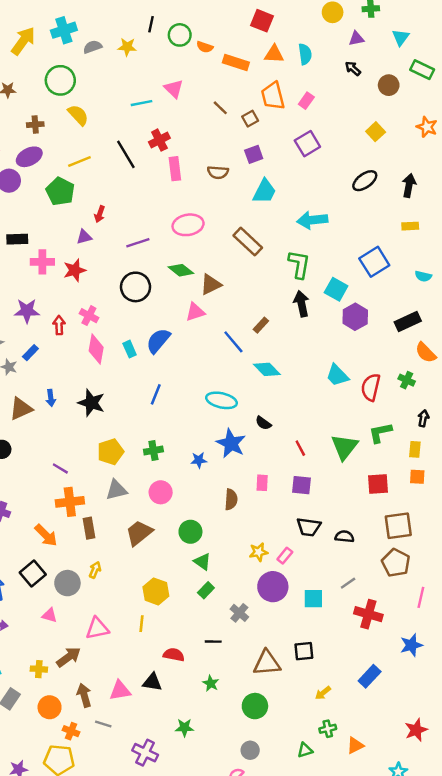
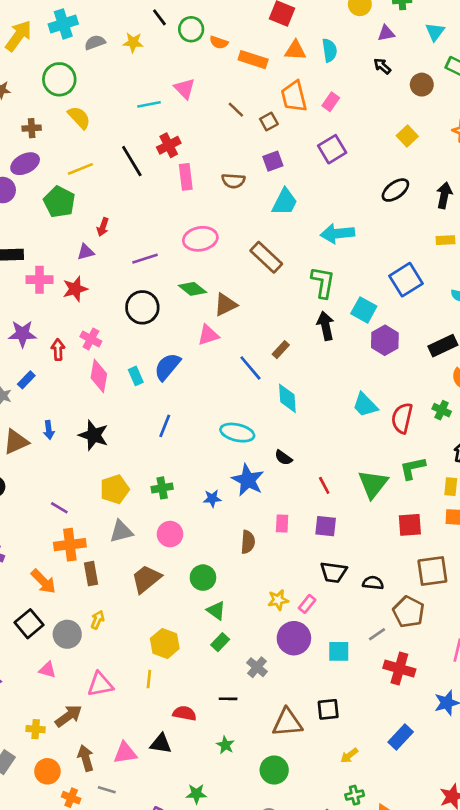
black line: (151, 24) -> (159, 17), turned -49
cyan diamond: (267, 369) -> (287, 398), turned 40
brown pentagon: (396, 563) -> (409, 612), moved

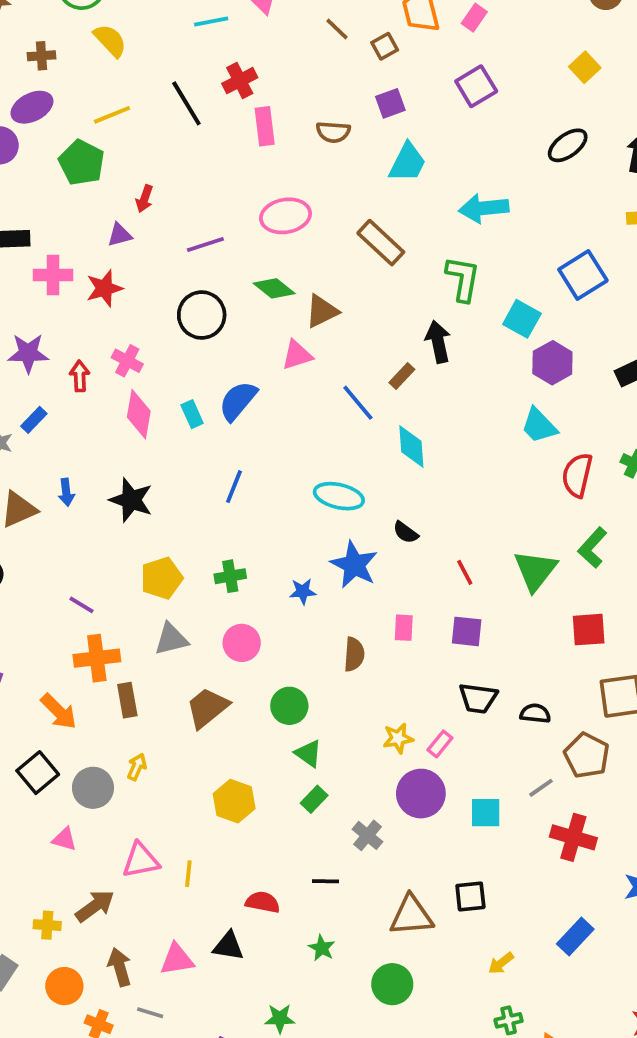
black arrow: (326, 326) -> (438, 342), moved
cyan trapezoid: (365, 405) -> (539, 426), moved
green L-shape: (413, 468) -> (592, 548), turned -36
yellow line: (149, 679) -> (188, 874), moved

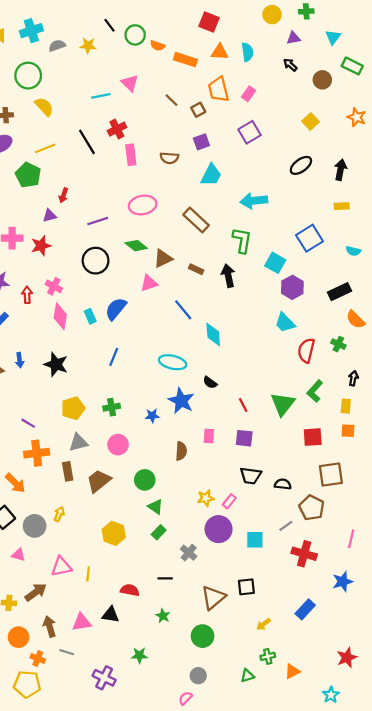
brown rectangle: (402, 376) -> (196, 269), moved, turned 72
brown rectangle: (127, 700) -> (68, 471), moved
brown triangle: (411, 916) -> (213, 598), turned -35

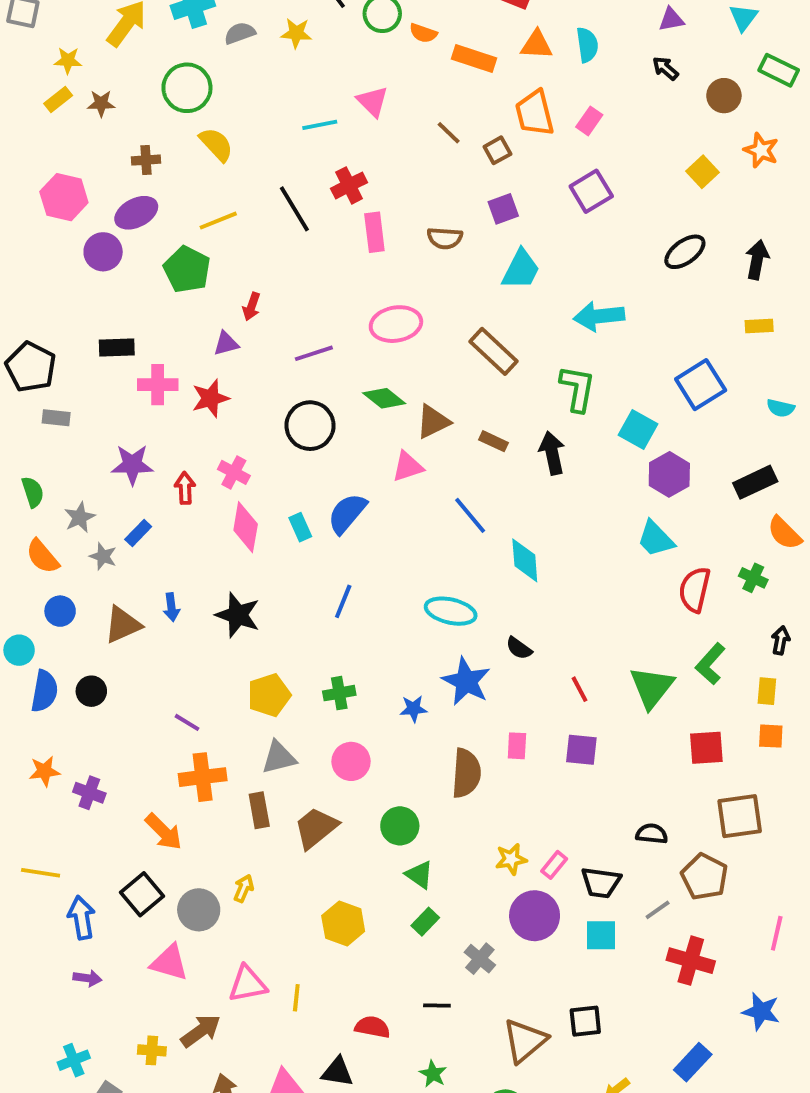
orange star: (357, 117) -> (761, 150), moved
brown semicircle: (181, 451) -> (466, 773), size x1.4
black trapezoid: (251, 476) -> (601, 883), moved
pink triangle: (19, 555) -> (169, 963), size x1.5
blue star: (343, 582) -> (761, 1011), turned 30

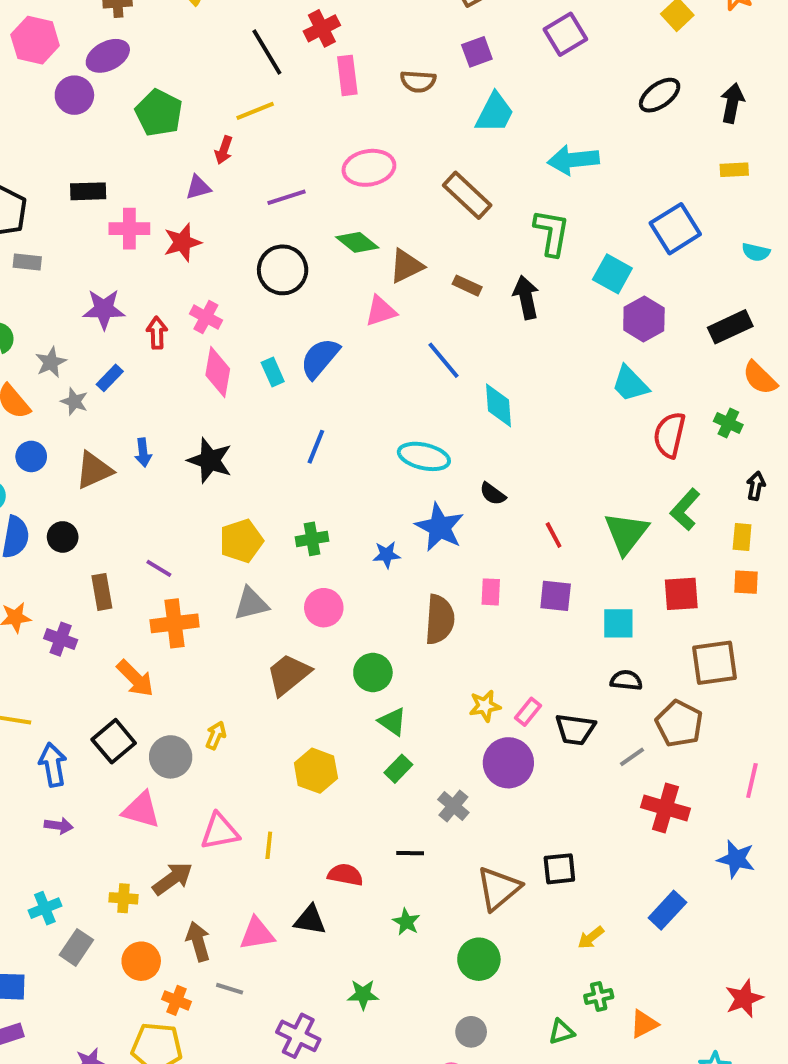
yellow line: (218, 221) -> (255, 111), moved
brown rectangle: (259, 810) -> (102, 592), moved
cyan square: (601, 935) -> (618, 623), moved

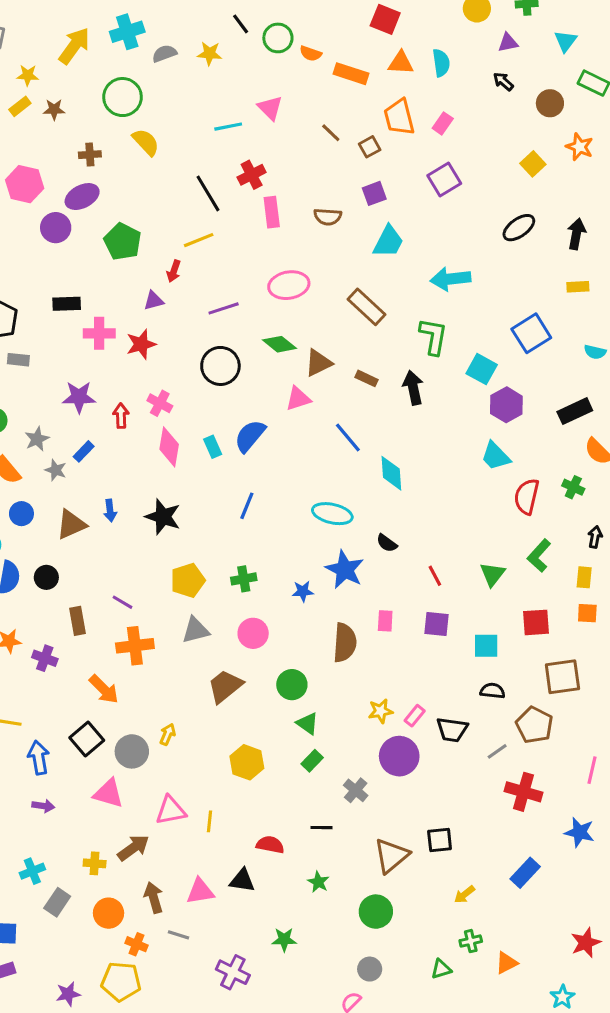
green triangle: (626, 533) -> (492, 574), size x0.7

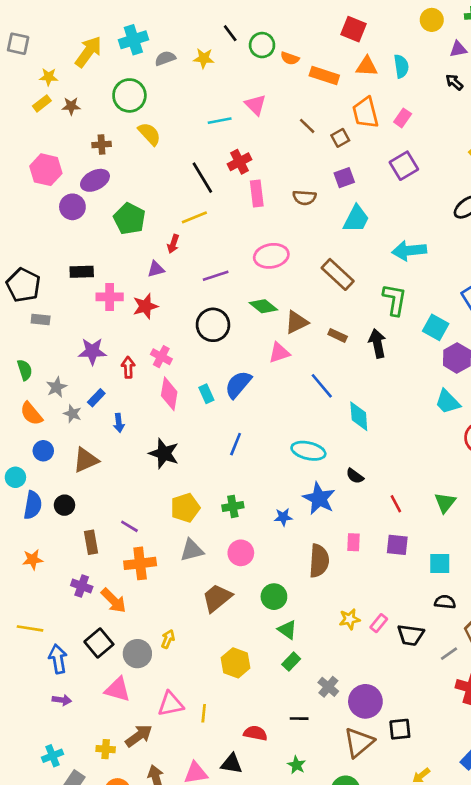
blue arrow: (110, 511) -> (119, 423), moved
purple cross: (45, 658) -> (82, 586), moved
purple circle: (399, 756) -> (365, 701), moved

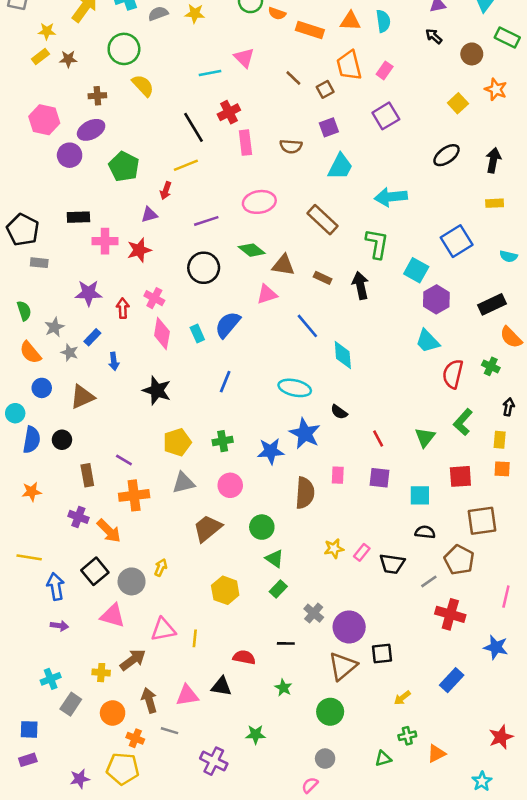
brown triangle: (297, 322) -> (283, 265), turned 35
blue star: (283, 517) -> (271, 451), size x1.5

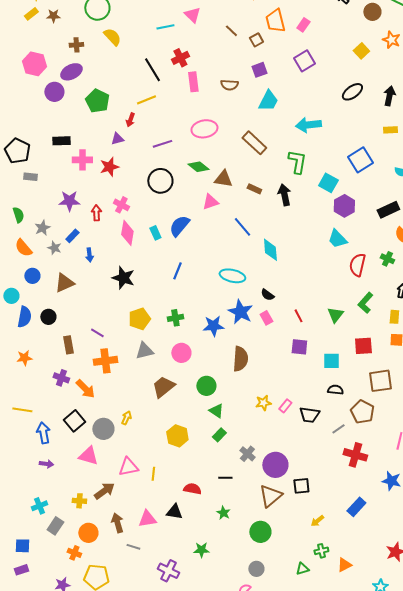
pink rectangle: (338, 475) -> (266, 318), moved, turned -32
orange cross: (135, 738) -> (74, 553), moved

